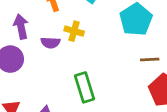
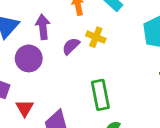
purple semicircle: (50, 43) -> (71, 46), turned 126

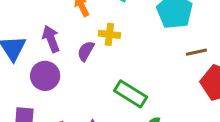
green rectangle: (100, 95) -> (131, 94), turned -32

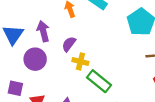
yellow cross: (109, 34) -> (80, 61), moved

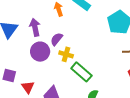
purple circle: (35, 59) -> (40, 52), moved

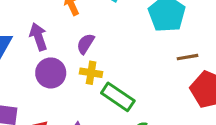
purple semicircle: (57, 39) -> (86, 44), moved

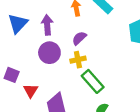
yellow cross: (91, 73) -> (78, 60), turned -35

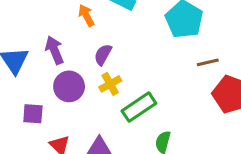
purple square: (12, 75) -> (33, 114), moved
green rectangle: (93, 81) -> (139, 107), turned -65

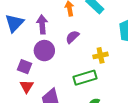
yellow cross: (110, 84) -> (101, 55), moved
purple square: (33, 114) -> (24, 67), moved

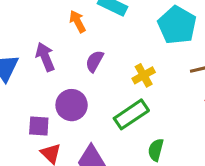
purple circle: (44, 51) -> (72, 105), moved

